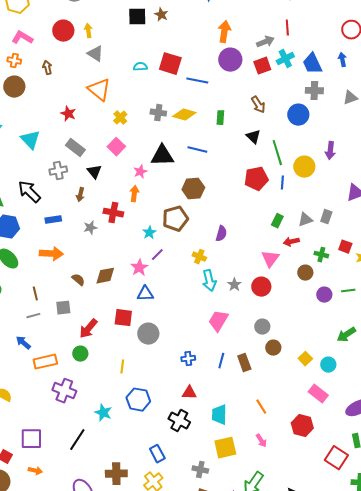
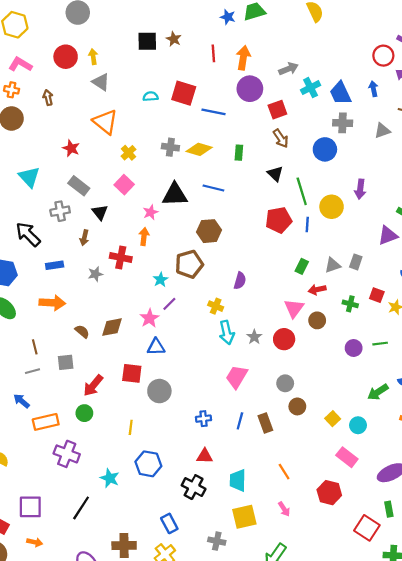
red line: (287, 28) -> (213, 53), moved
red square: (262, 66) -> (277, 110), moved
brown circle: (305, 273) -> (317, 320), moved

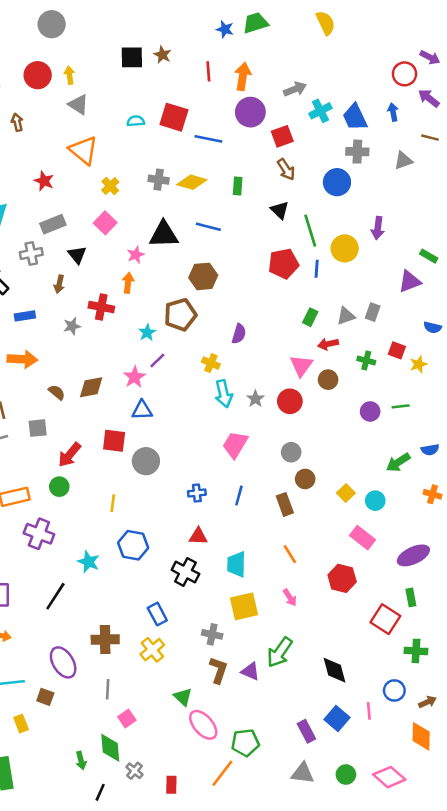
gray rectangle: (79, 186) -> (53, 224), turned -60
brown rectangle: (265, 423) -> (285, 504), moved

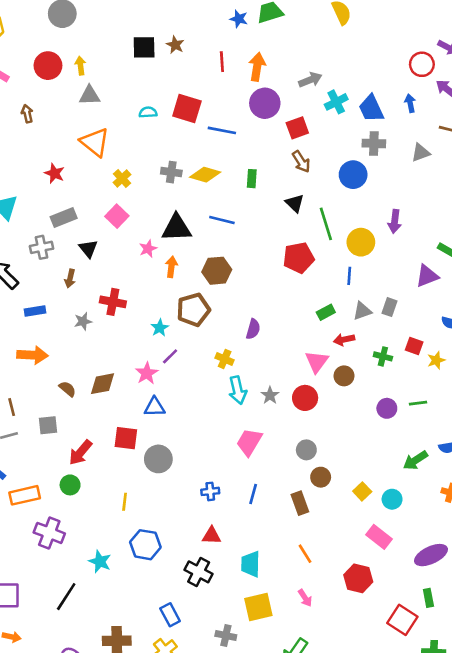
gray triangle: (78, 104) -> (90, 95), turned -35
blue line: (317, 269) -> (349, 276), moved
orange arrow: (128, 283) -> (171, 267), moved
green rectangle: (310, 317) -> (326, 312), turned 36

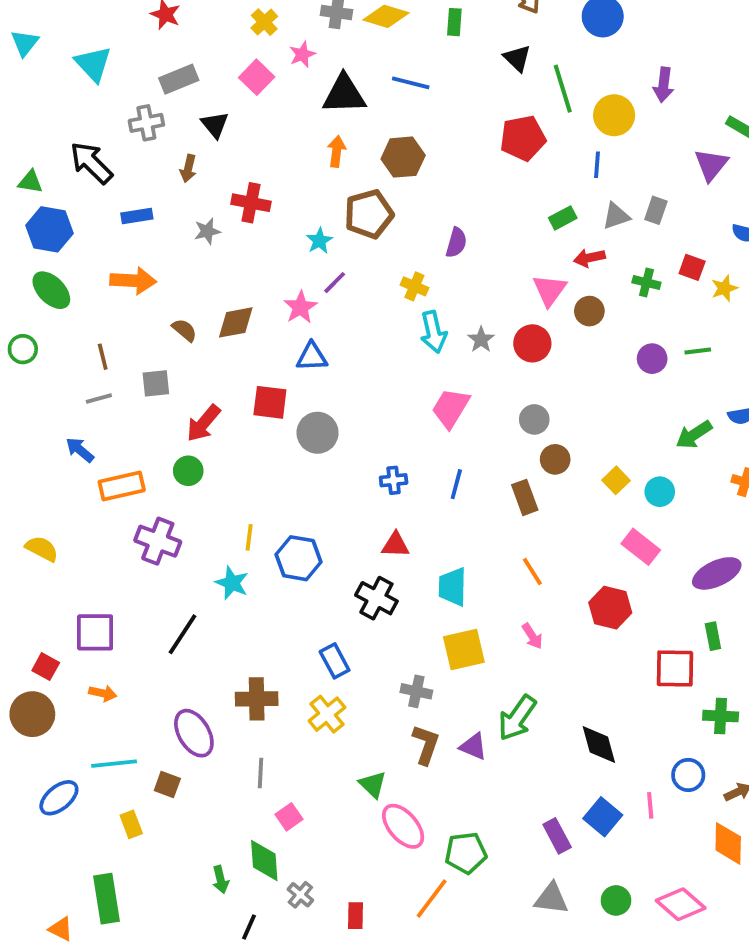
pink star: (148, 249) -> (302, 54), moved
purple triangle: (427, 276) -> (711, 165), turned -30
yellow line: (125, 502) -> (249, 537), moved
red square: (402, 620) -> (675, 668), turned -32

